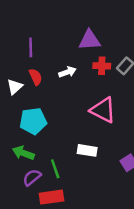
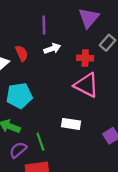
purple triangle: (90, 40) -> (89, 18), moved, turned -45
purple line: (31, 47) -> (44, 25), moved
red cross: (102, 66) -> (85, 58), moved

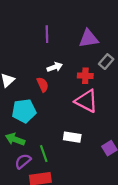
purple triangle: (89, 18) -> (89, 39), turned 40
purple line: (44, 25) -> (47, 34), moved
red semicircle: (22, 53) -> (43, 85), moved

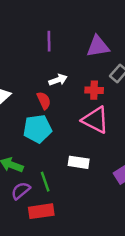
cyan pentagon: (24, 111) -> (37, 129), moved

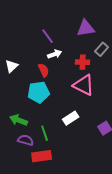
purple line: (49, 41) -> (48, 36), moved, turned -35
white rectangle: (79, 162) -> (71, 118), turned -42
purple semicircle: (21, 191) -> (26, 140), turned 56

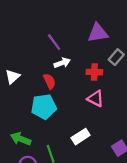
pink triangle: (84, 85) -> (96, 99), size x0.7

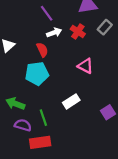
red cross: (94, 72) -> (78, 31), moved, turned 32

